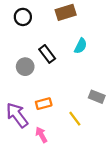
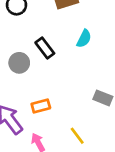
yellow line: (75, 119) -> (77, 136), moved

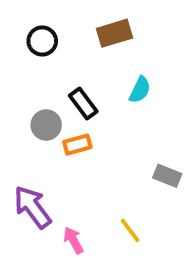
orange rectangle: (41, 106) -> (77, 145), moved

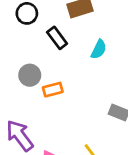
black rectangle: (83, 104) -> (57, 38), moved

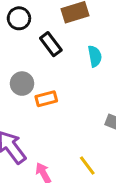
cyan semicircle: (99, 49) -> (95, 56), turned -36

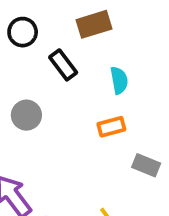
orange rectangle: (46, 99) -> (111, 127), moved

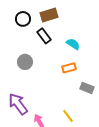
brown rectangle: (94, 24) -> (49, 15), moved
cyan semicircle: (119, 80) -> (73, 44), turned -48

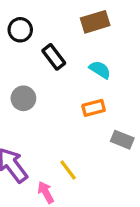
brown rectangle: (49, 15) -> (95, 22), moved
yellow line: (68, 116) -> (68, 170), moved

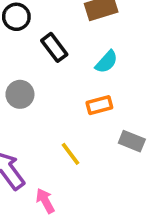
cyan semicircle: (100, 70) -> (107, 62), turned 100
yellow line: (68, 170) -> (70, 154), moved

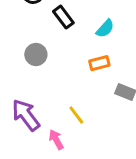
yellow line: (70, 154) -> (76, 115), moved

